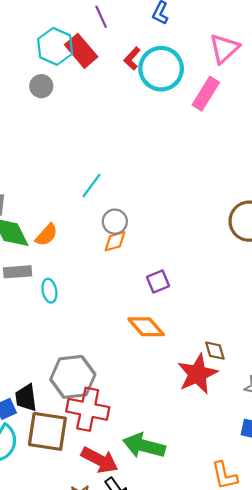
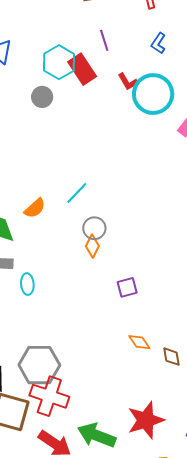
red L-shape: (132, 59) -> (128, 82), turned -80
orange semicircle: (47, 235) -> (35, 208), moved
orange diamond: (115, 241) -> (92, 246), turned -55
orange diamond: (146, 327) -> (139, 342), moved, size x0.7
red star: (197, 374) -> (146, 420), moved

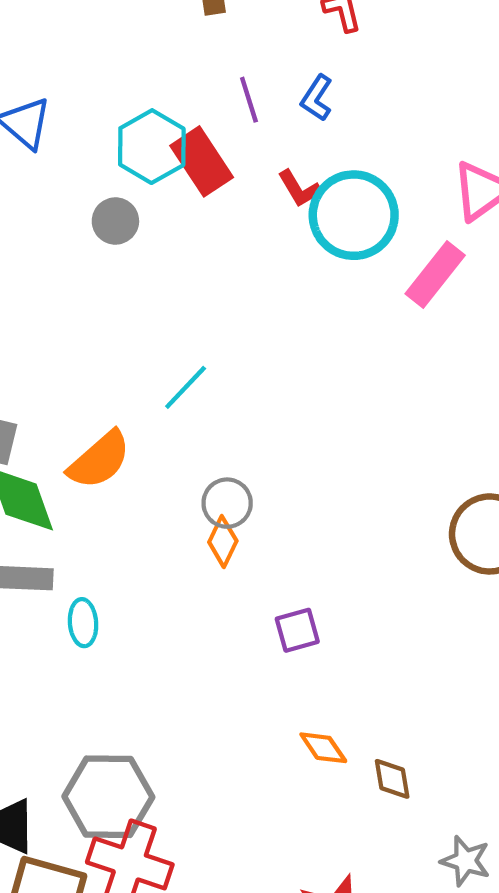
blue L-shape: (158, 43) -> (317, 98), moved
cyan line: (77, 193) -> (186, 387), moved
orange semicircle: (35, 208) -> (99, 460), size x1.4

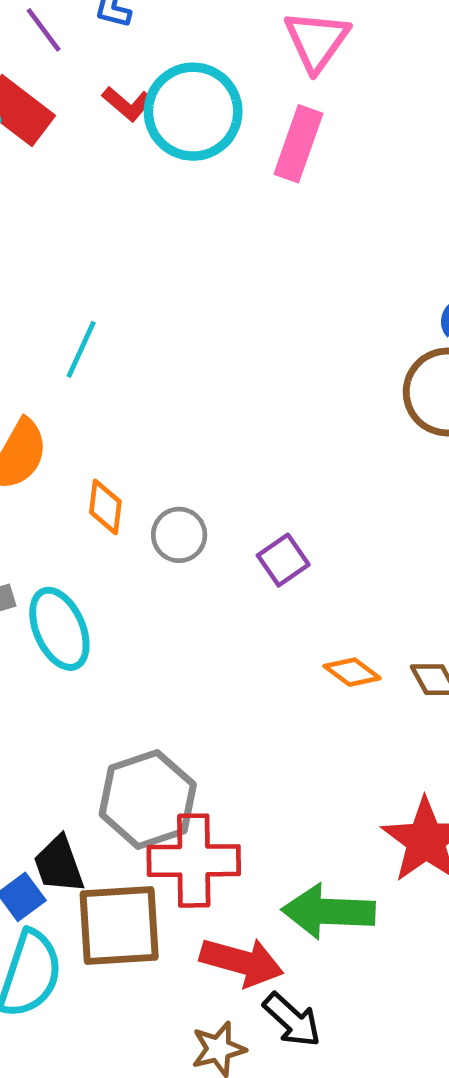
gray circle: (227, 503) -> (179, 535), moved
orange diamond: (223, 542) -> (105, 507), moved
cyan ellipse: (83, 623) -> (59, 629), size x1.6

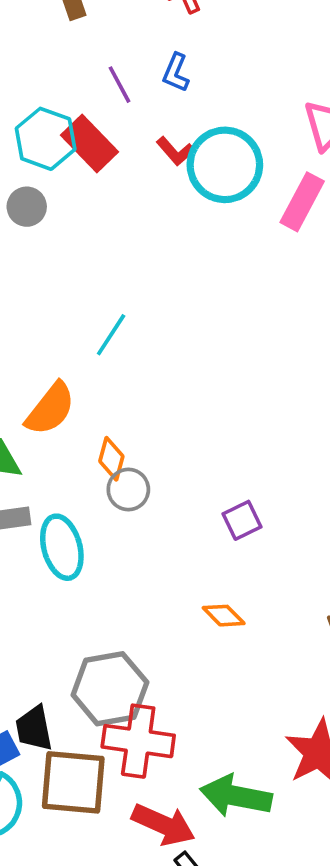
gray circle: (179, 535) -> (128, 489), moved
orange diamond: (352, 672) -> (224, 616), moved

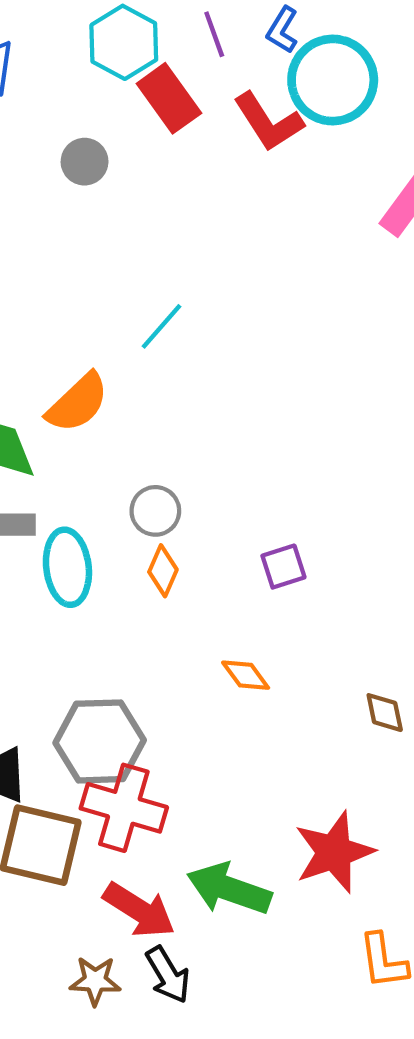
cyan hexagon: (46, 139) -> (124, 42), moved
red L-shape: (175, 151) -> (268, 122), size x1.6
cyan circle: (225, 165) -> (333, 80), moved
orange diamond: (111, 459) -> (163, 571), moved

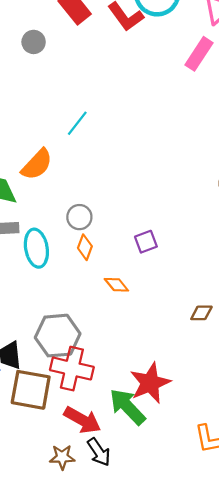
orange diamond: (246, 675) -> (116, 285), moved
brown diamond: (385, 713) -> (201, 313), turned -75
red star: (334, 852) -> (150, 383), moved
green arrow: (229, 889) -> (127, 407), turned 30

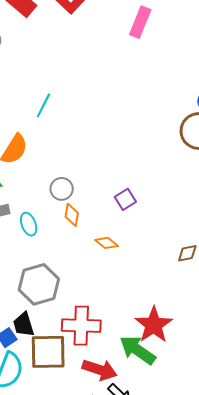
cyan ellipse: (36, 248) -> (29, 224), size x0.7
gray hexagon: (58, 336) -> (39, 284), moved

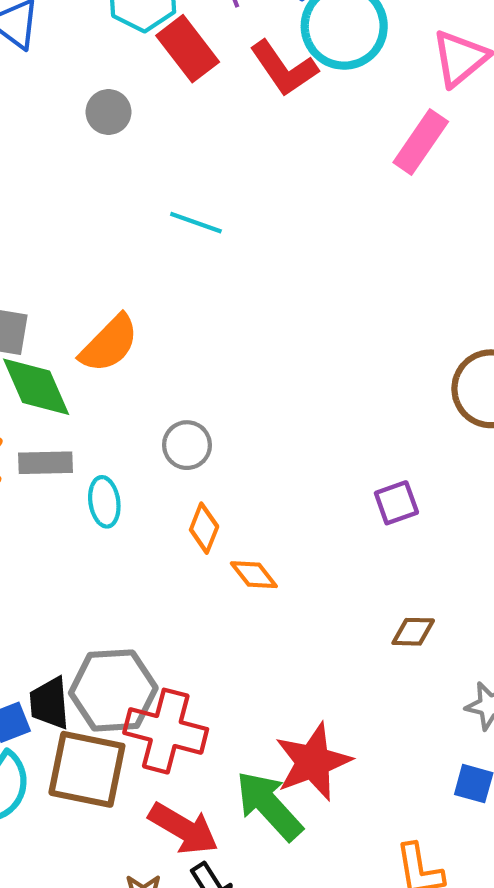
cyan line: (43, 105) -> (196, 223), moved, turned 70
purple square: (125, 199) -> (396, 503), moved
orange diamond: (72, 215) -> (204, 528), moved
gray hexagon: (39, 284) -> (113, 690), moved

